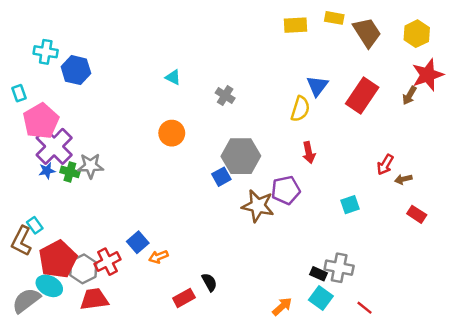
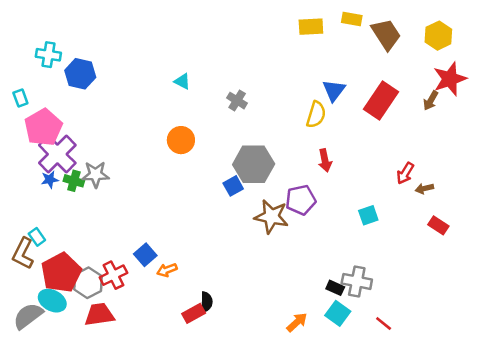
black semicircle: (209, 282) -> (206, 302), moved, turned 30

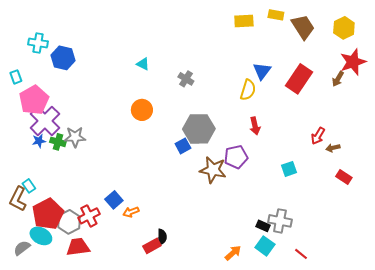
gray semicircle: (28, 316) -> (22, 248), size x0.7

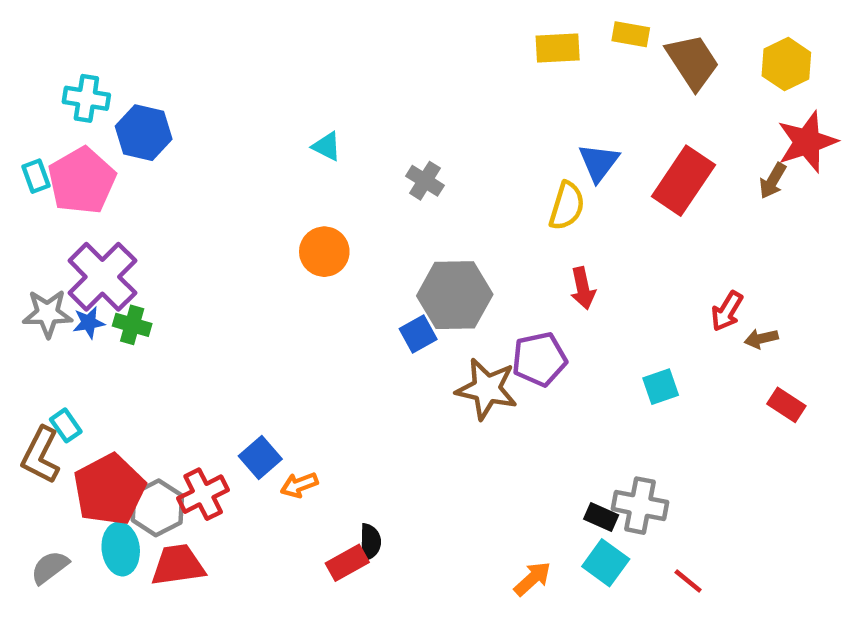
pink pentagon: (34, 100) -> (82, 181), moved
gray star: (75, 137) -> (48, 313), moved
cyan ellipse: (41, 236) -> (121, 549), moved, turned 55

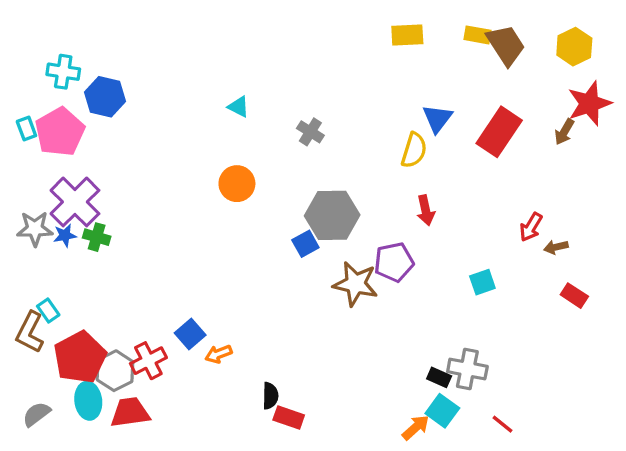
yellow rectangle: (631, 34) -> (477, 35), moved
red rectangle: (347, 563) -> (289, 417), moved, turned 48
orange arrow: (532, 579) -> (416, 427), moved

